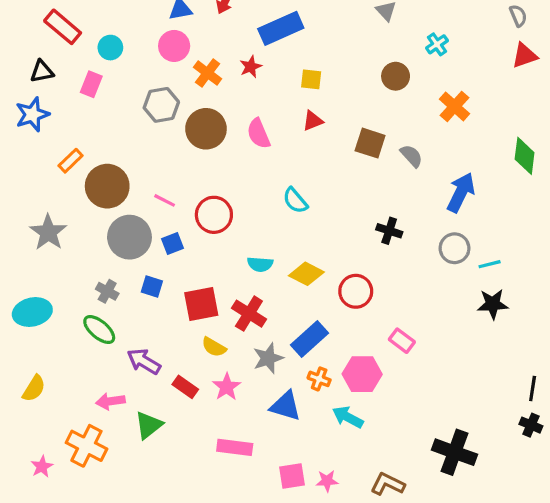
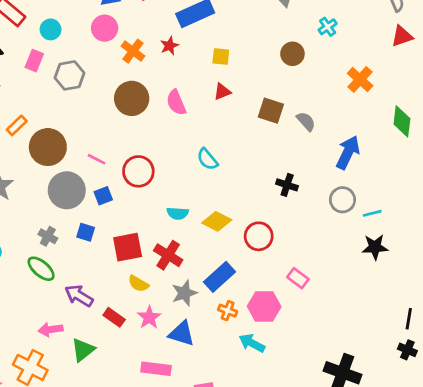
gray hexagon: (161, 105) -> (69, 75), moved
orange cross: (455, 106) -> (360, 79), moved
blue triangle: (286, 406) -> (182, 334), moved

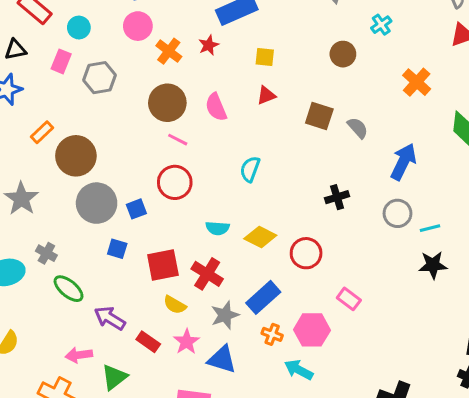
pink line: (96, 159) -> (178, 140), moved
cyan semicircle: (207, 159) -> (250, 169), turned 60
black cross: (287, 185) -> (337, 197), turned -35
gray cross: (48, 236) -> (46, 253), moved

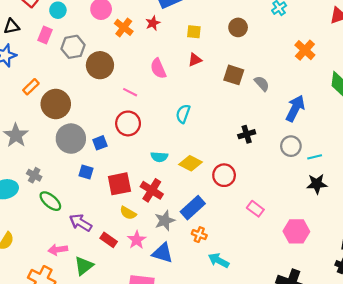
brown circle: (343, 54) -> (238, 27), moved
brown circle: (167, 103) -> (100, 65), moved
pink hexagon: (312, 330) -> (296, 231), moved

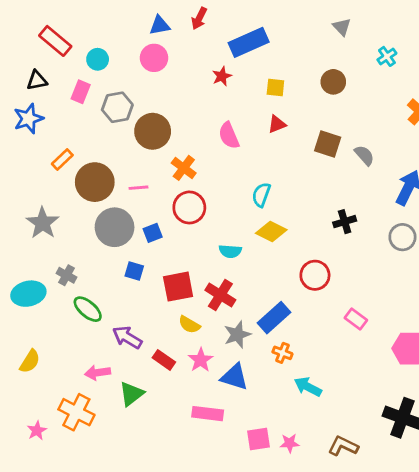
orange cross: (124, 27) -> (184, 168), moved
pink line: (130, 92) -> (139, 188), moved, turned -32
yellow diamond: (191, 163) -> (271, 231), moved

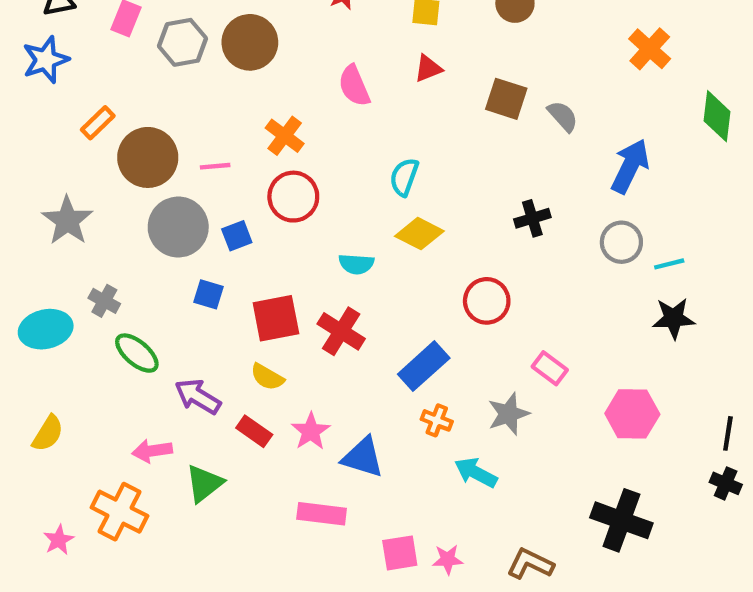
brown circle: (153, 131) -> (250, 42), moved
yellow semicircle: (189, 325) -> (267, 377), moved
gray star: (237, 335) -> (508, 414), moved

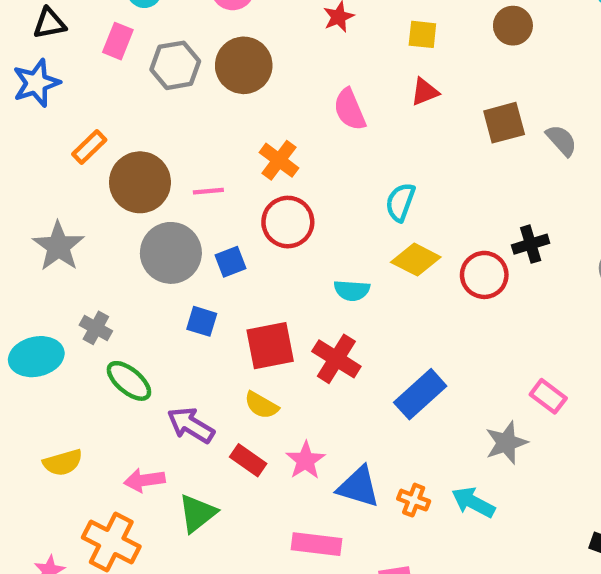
brown square: (506, 99) -> (504, 123), turned -33
red circle: (487, 301) -> (484, 275), moved
orange cross: (437, 420) -> (414, 500), moved
yellow semicircle: (48, 433) -> (63, 463), moved, turned 42

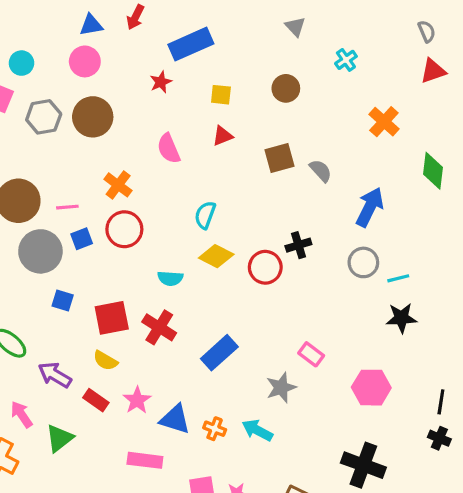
blue square: (230, 262) -> (82, 239), moved
pink arrow: (144, 480) -> (21, 414), turned 64

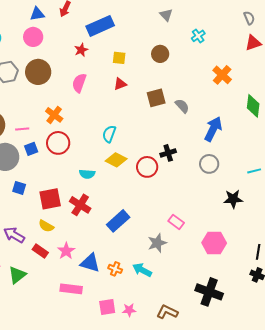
pink semicircle: (169, 149) -> (79, 83), moved, turned 42
cyan line: (398, 278) -> (254, 171), moved

